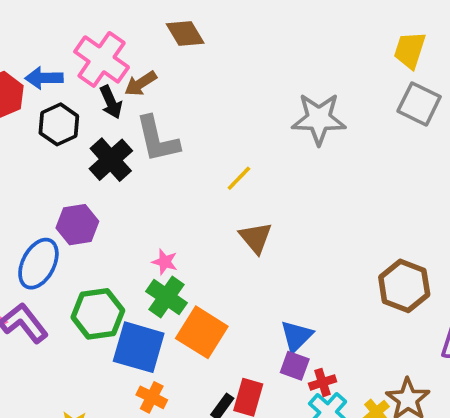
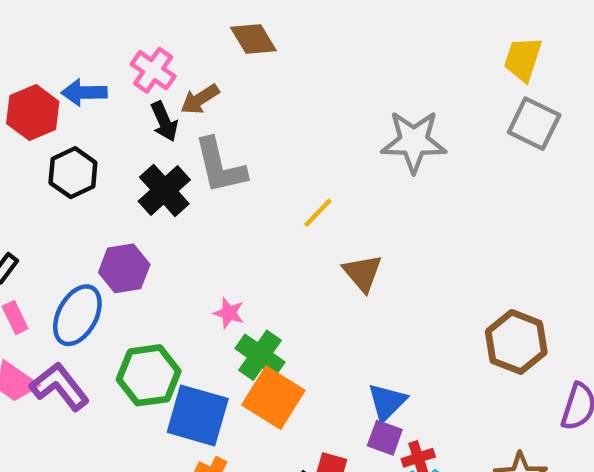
pink cross: (102, 59) -> (153, 70), size x0.7
black hexagon: (59, 124) -> (73, 173), moved
brown triangle: (256, 238) -> (363, 273), moved
green cross: (167, 297) -> (260, 355), moved

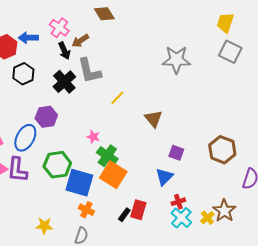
yellow line: (318, 213) -> (117, 98), moved
purple L-shape: (60, 386) -> (17, 170), turned -136
purple square: (385, 438) -> (176, 153), moved

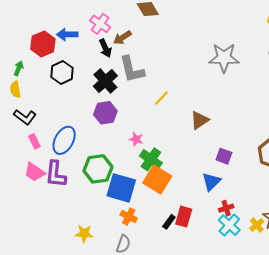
purple hexagon: (46, 117) -> (105, 113), moved
brown triangle: (153, 119) -> (200, 120), turned 36

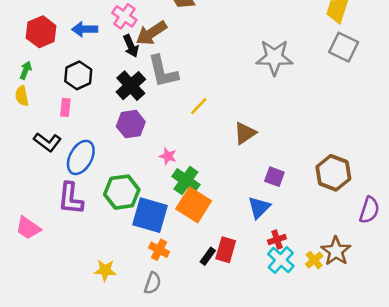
brown arrow: (122, 38) -> (151, 33), size x1.4
red hexagon: (43, 44) -> (41, 32), moved
black L-shape: (25, 117) -> (47, 142), moved
pink rectangle: (34, 141) -> (65, 107), moved, turned 32
pink trapezoid: (34, 172) -> (28, 228), moved

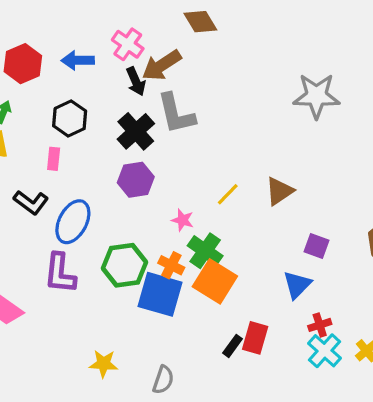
yellow line: (199, 106) -> (228, 194), moved
orange cross: (159, 250) -> (171, 265), moved

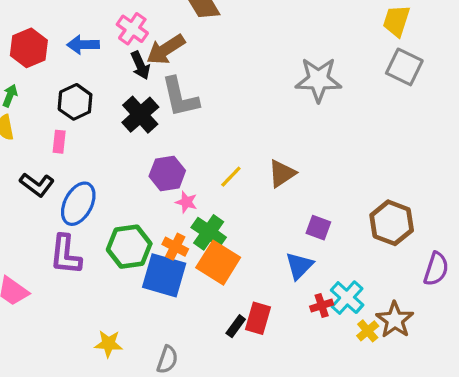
purple hexagon: (136, 180) -> (167, 173), moved
cyan cross: (325, 351) -> (347, 298), moved

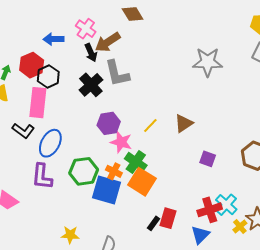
red hexagon: (29, 48) -> (32, 65), moved
pink rectangle: (59, 142) -> (38, 103), size x2.0
pink star: (186, 202) -> (121, 142), size x1.5
blue triangle: (299, 266) -> (200, 235), moved
red cross: (322, 305) -> (210, 210), size x1.6

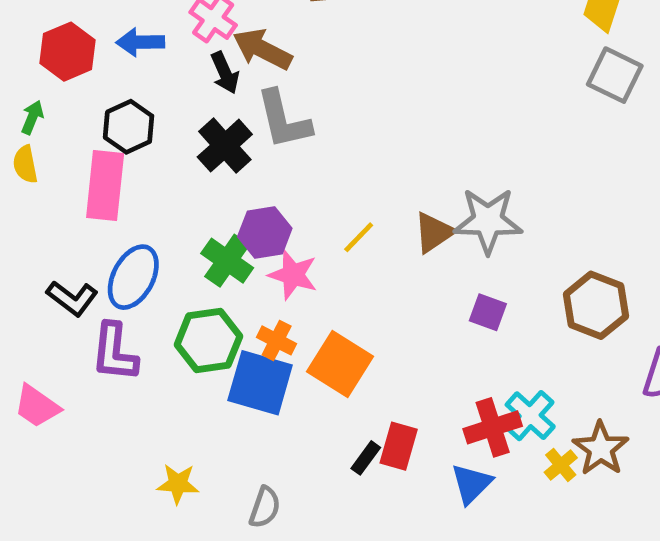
brown arrow: (108, 42) -> (262, 49), turned 60
gray star: (208, 62) -> (488, 221), moved
red hexagon: (32, 65) -> (67, 52), moved
black L-shape: (23, 131) -> (72, 298), moved
green cross: (136, 162) -> (227, 261), moved

